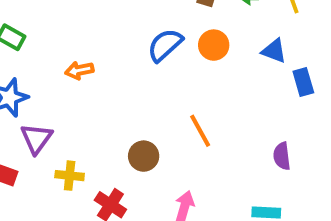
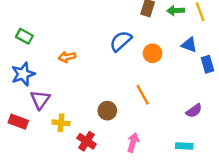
orange circle: (214, 45) -> (152, 53), moved
purple semicircle: (282, 156) -> (194, 111), turned -119

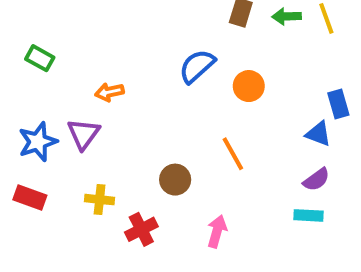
blue triangle: (189, 45) -> (318, 134), moved
blue star: (23, 74) -> (38, 142), moved
purple triangle: (40, 100) -> (84, 134), moved
red cross: (87, 141) -> (141, 229), turned 30
cyan rectangle: (184, 146) -> (308, 215), moved

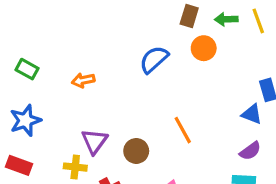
green rectangle: (40, 58) -> (27, 69), moved
orange circle: (249, 86) -> (204, 48), moved
purple triangle: (84, 134) -> (94, 141), moved

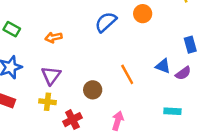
blue triangle: (252, 114) -> (163, 66), moved
purple triangle: (94, 141) -> (51, 76), moved
purple semicircle: (250, 151) -> (183, 73), moved

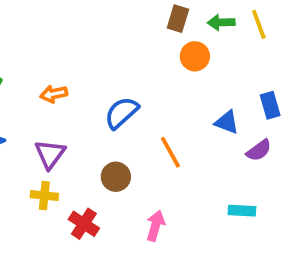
blue semicircle: (106, 22) -> (121, 113), moved
blue triangle: (163, 66) -> (227, 122), moved
red cross: (72, 120) -> (84, 224), turned -30

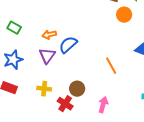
blue semicircle: (121, 113) -> (68, 45), moved
purple triangle: (50, 154) -> (47, 56), moved
brown circle: (116, 177) -> (77, 89), moved

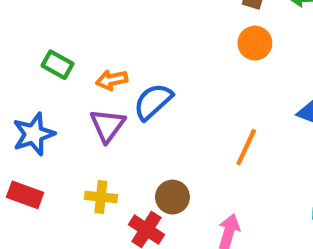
orange circle: (124, 15) -> (255, 43), moved
green rectangle: (14, 28) -> (58, 65), moved
orange line: (111, 66) -> (246, 147), turned 54

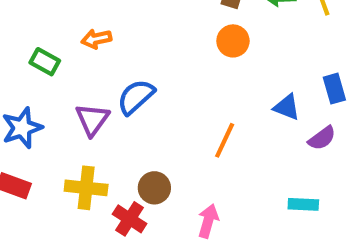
orange arrow: (112, 80) -> (96, 39), moved
yellow cross: (101, 197) -> (86, 188), size x1.4

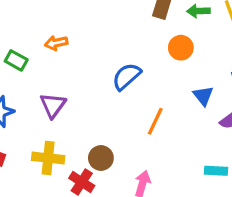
orange circle: (233, 41) -> (181, 48), moved
blue semicircle: (136, 97) -> (126, 76), moved
blue triangle: (287, 107) -> (203, 96), turned 30

